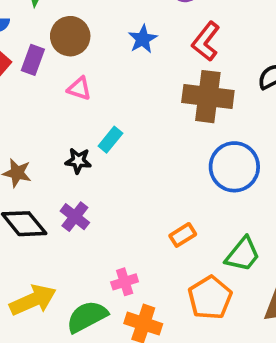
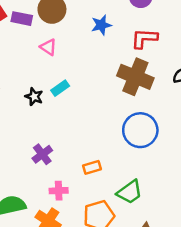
red L-shape: (206, 41) -> (144, 38), turned 40
purple rectangle: (33, 60) -> (22, 19), turned 66
purple cross: (75, 217) -> (42, 154), moved
pink cross: (125, 282) -> (59, 191), moved

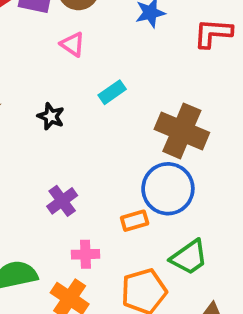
brown cross: (135, 77) -> (182, 131), moved
cyan rectangle: (60, 88) -> (112, 92), moved
blue circle: (140, 130) -> (168, 189), moved

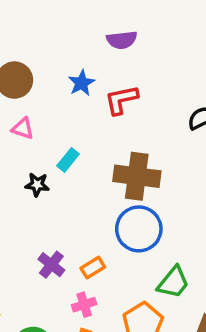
red L-shape: (213, 33) -> (121, 100), moved
black star: (51, 116) -> (37, 185), moved
orange rectangle: (135, 221) -> (93, 268), moved

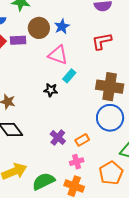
blue star: (81, 83) -> (62, 26), moved
pink triangle: (23, 128) -> (58, 55), moved, size x1.5

